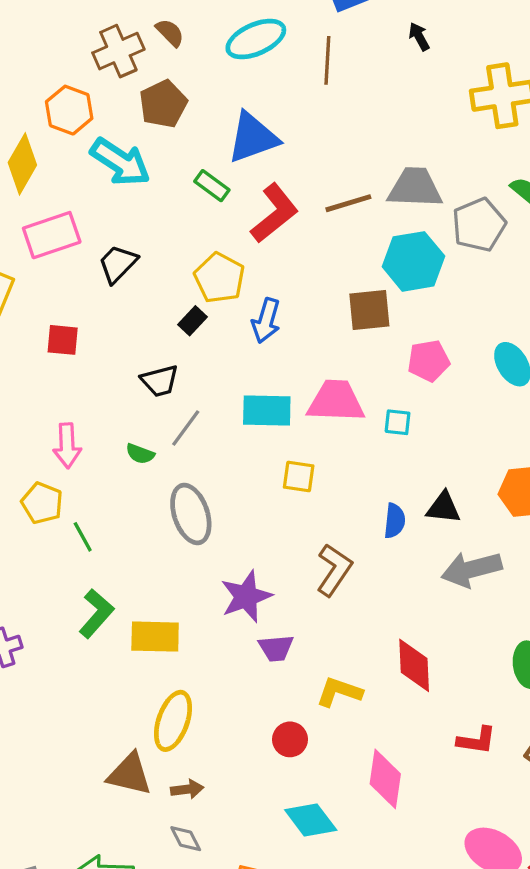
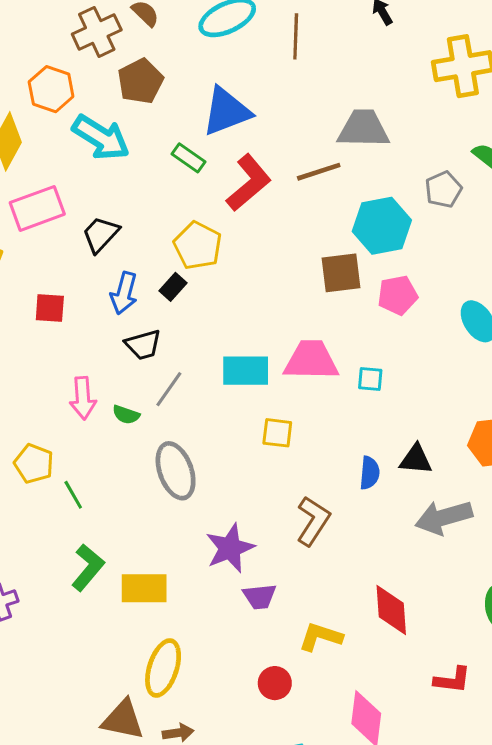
gray trapezoid: (415, 188) -> (363, 129), moved
gray pentagon: (479, 225) -> (443, 189), size x0.7
blue arrow: (266, 321) -> (124, 293), moved
pink pentagon: (429, 361) -> (398, 295), moved
pink arrow: (67, 446) -> (83, 398), moved

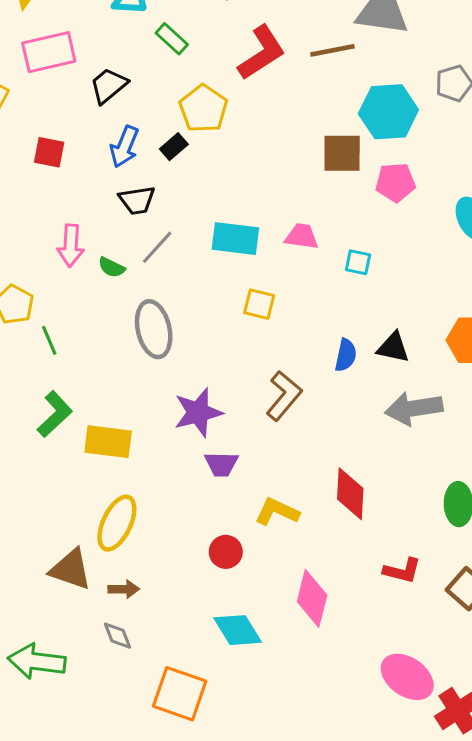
green rectangle: (188, 158) -> (172, 39), moved
pink trapezoid: (311, 360) -> (302, 236), size x0.6

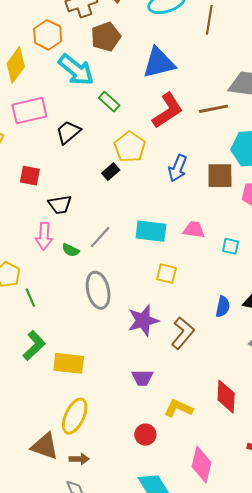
blue arrow: (124, 147) -> (178, 168), moved
black trapezoid: (137, 200) -> (60, 205), moved
purple star: (198, 412) -> (143, 321), moved

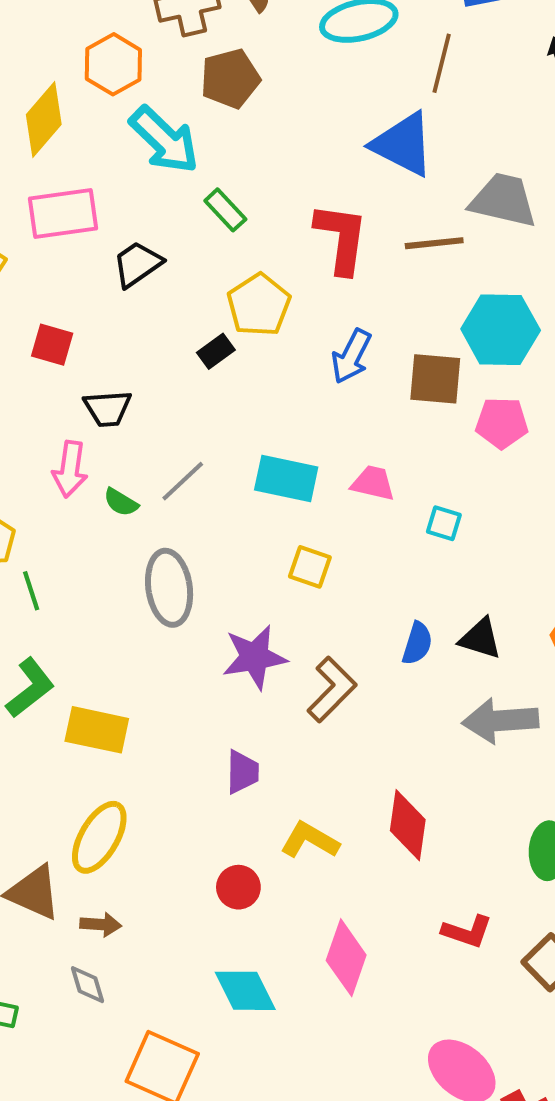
blue triangle: (159, 63) -> (403, 144), moved, turned 36
red L-shape: (168, 110) -> (341, 238), turned -54
purple trapezoid: (142, 378) -> (242, 772), turned -95

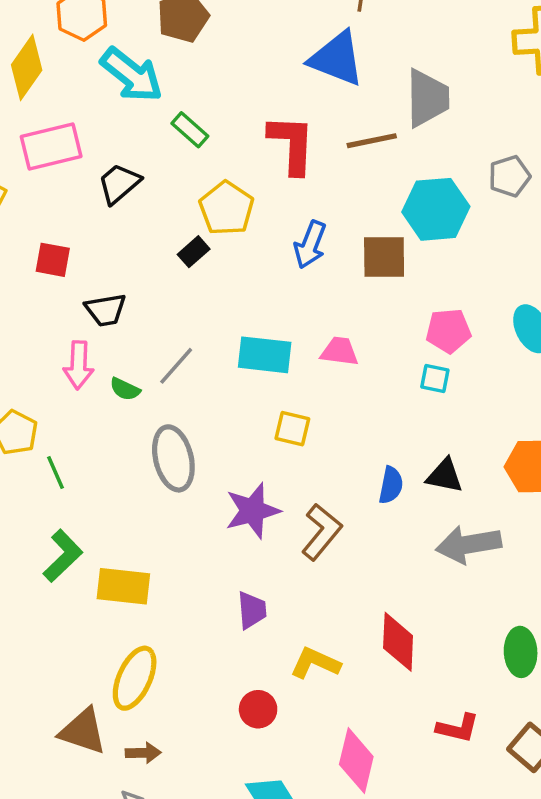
gray trapezoid: (503, 200) -> (427, 98), turned 82
pink pentagon: (502, 423) -> (448, 331), moved
cyan square: (444, 523) -> (435, 379), moved

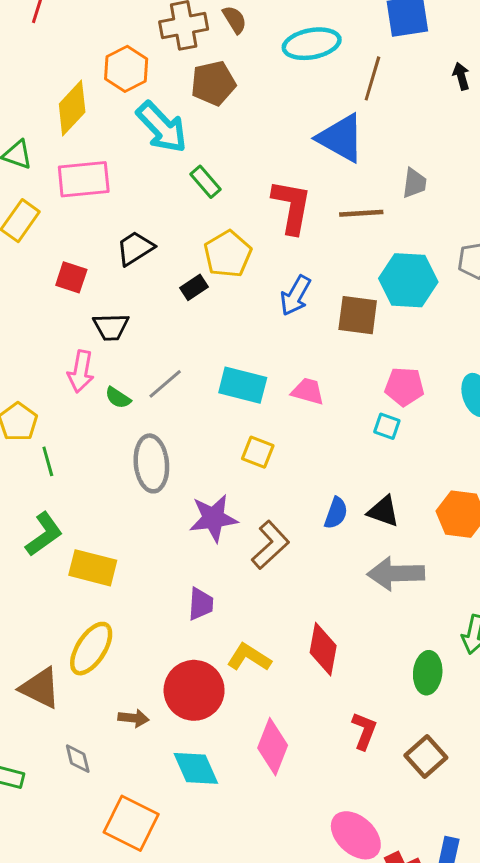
gray trapezoid: (427, 98) -> (414, 183), size x0.6
black trapezoid: (119, 184) -> (135, 248), moved
red circle: (258, 709) -> (194, 690), size x1.8
red L-shape: (458, 728) -> (364, 731), turned -90
brown arrow: (143, 753) -> (133, 718), moved

